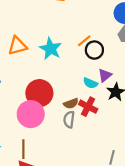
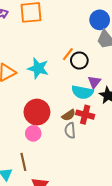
cyan semicircle: (90, 83) -> (82, 92), size x1.5
pink circle: (31, 114) -> (33, 133), size x0.6
brown line: (23, 149) -> (23, 162), moved

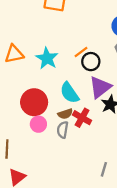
purple triangle: (94, 82) -> (100, 87), size x1.6
cyan semicircle: (82, 92) -> (69, 93), moved, turned 30
pink circle: (33, 133) -> (38, 124), moved

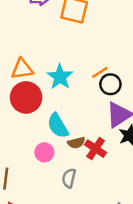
cyan semicircle: (69, 93) -> (58, 126), moved
red circle: (34, 102) -> (26, 97), moved
gray semicircle: (63, 130) -> (69, 178), moved

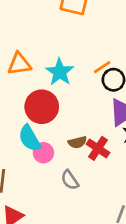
red circle: (26, 97) -> (42, 107), moved
cyan semicircle: (58, 126) -> (30, 138), moved
gray semicircle: (69, 178) -> (70, 180), turned -48

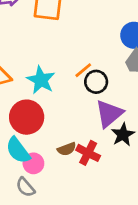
gray semicircle: (70, 180) -> (25, 187), moved

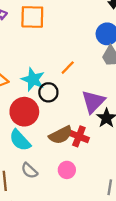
black circle: (96, 82) -> (48, 92), moved
brown semicircle: (67, 149) -> (61, 135), size x1.5
pink circle: (33, 163) -> (67, 170), moved

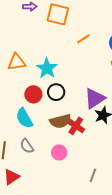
orange line: (68, 68) -> (83, 39), moved
black circle: (48, 92) -> (56, 92), moved
red circle: (24, 112) -> (33, 94), size x0.7

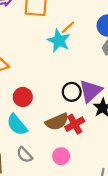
cyan star: (47, 68) -> (59, 41), moved
black circle: (56, 92) -> (72, 92), moved
red cross: (76, 126) -> (75, 124), turned 36

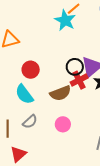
red cross: (75, 124) -> (79, 80), moved
gray semicircle: (24, 155) -> (30, 122), turned -91

